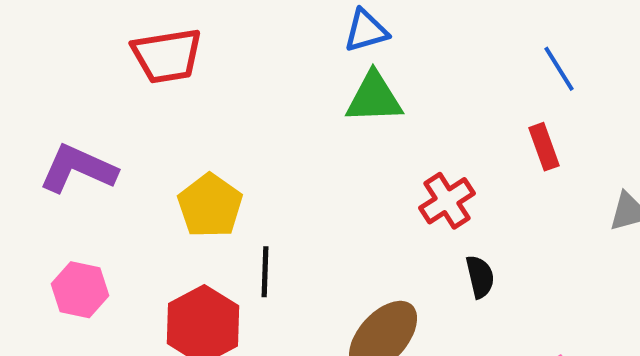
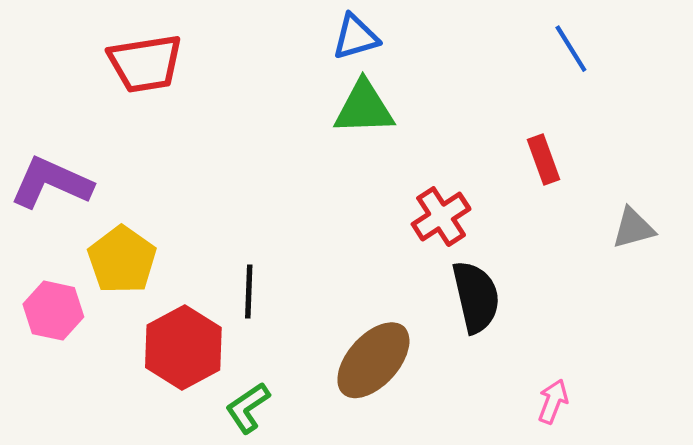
blue line: (559, 69) -> (571, 49), moved
yellow pentagon: (210, 206) -> (122, 260), moved
black semicircle: (480, 277) -> (476, 297), size x1.6

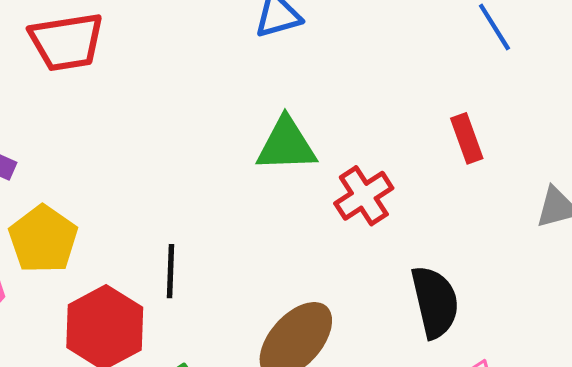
green triangle: (364, 108) -> (286, 145), moved
black semicircle: (476, 297) -> (435, 302), moved

